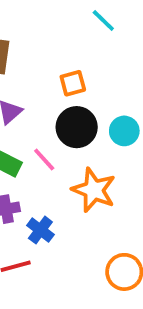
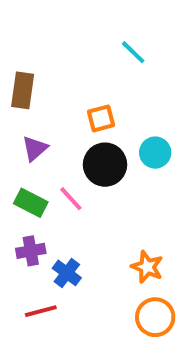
cyan circle: (124, 131) -> (155, 153), moved
orange star: (94, 190) -> (147, 267), moved, size x0.7

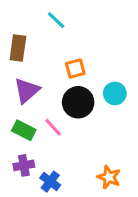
cyan line: (133, 52) -> (56, 20), moved
purple triangle: (35, 149) -> (27, 91), size x1.4

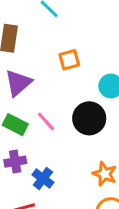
black circle: (78, 102) -> (89, 118), moved

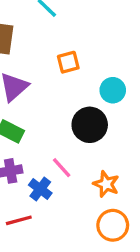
pink line: (46, 121) -> (62, 168), moved

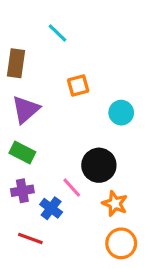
black circle: (90, 125) -> (99, 165), moved
red line: (19, 220) -> (30, 239), turned 35

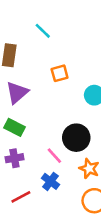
blue cross: (51, 208) -> (51, 181), moved
red line: (30, 239) -> (21, 197), turned -48

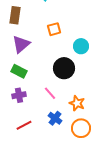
black circle: (76, 138) -> (64, 68), moved
blue cross: (51, 181) -> (55, 118), moved

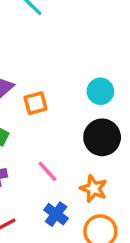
orange square: (54, 29) -> (36, 103), moved
black circle: (64, 68) -> (102, 137), moved

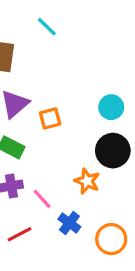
pink line: (47, 171) -> (42, 199), moved
orange star: (94, 189) -> (87, 181), moved

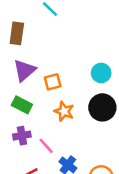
orange star: (87, 181) -> (64, 111), moved

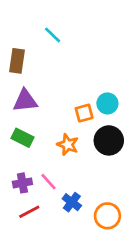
purple triangle: (24, 70) -> (25, 101), turned 35
orange square: (53, 82) -> (84, 113), moved
purple cross: (22, 136) -> (22, 183), moved

